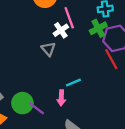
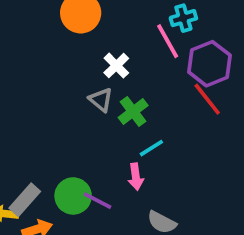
pink line: (69, 18) -> (168, 41), moved
green cross: (98, 28) -> (133, 111), moved

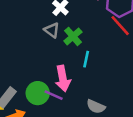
cyan line: (151, 148) -> (86, 59), turned -42
pink arrow: (136, 177) -> (63, 78), moved, size x1.5

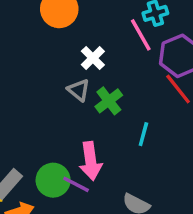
cyan line: (86, 59) -> (143, 134), moved

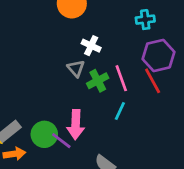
pink line: (141, 35) -> (121, 78), moved
white cross: (93, 58) -> (91, 46), turned -30

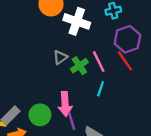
white cross: (91, 46) -> (77, 21), moved, size x1.6
gray triangle: (76, 68) -> (60, 57), turned 42
purple line: (61, 141) -> (72, 121), moved, turned 42

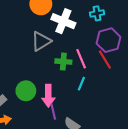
gray triangle: (60, 57) -> (41, 41), moved, size x1.5
green cross: (79, 66) -> (63, 62), turned 35
green circle: (40, 115) -> (26, 91), moved

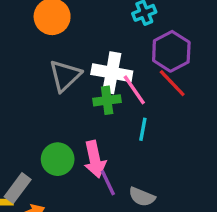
white cross: (63, 21) -> (112, 73), moved

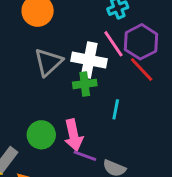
pink line: (134, 90) -> (113, 44), moved
purple line: (108, 183) -> (85, 156), turned -45

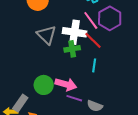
gray triangle: (48, 62) -> (47, 35), turned -30
red line: (142, 70) -> (93, 40), moved
pink arrow: (74, 135) -> (66, 84), turned -60

